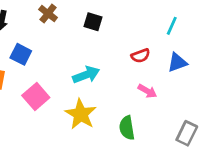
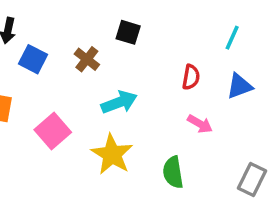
brown cross: (48, 14) -> (87, 59), moved
blue square: (21, 54) -> (33, 59), moved
red semicircle: (141, 56) -> (191, 77), turned -60

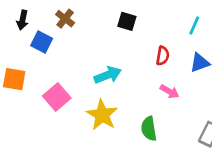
black square: (128, 32) -> (127, 21), moved
brown cross: (87, 59) -> (65, 19), moved

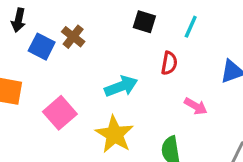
brown cross: (65, 19) -> (73, 37), moved
cyan line: (194, 26) -> (191, 27), moved
red semicircle: (163, 56) -> (169, 63), moved

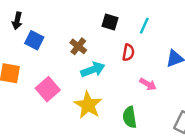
brown cross: (73, 37) -> (78, 46), moved

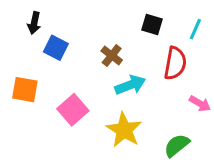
red semicircle: (128, 52) -> (175, 63), size x1.5
green semicircle: (130, 117) -> (177, 145), turned 60

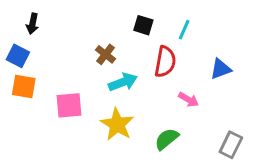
blue square: (56, 48) -> (18, 56), moved
pink square: (73, 110) -> (69, 105), turned 36

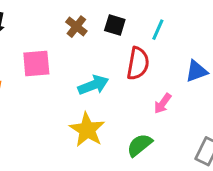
brown cross: (105, 54) -> (76, 27), moved
pink arrow: (189, 100) -> (163, 103), turned 96
pink square: (69, 105) -> (36, 63), moved

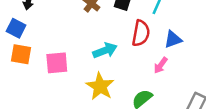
pink square: (36, 63) -> (57, 63), moved
blue triangle: (196, 71) -> (173, 39), moved

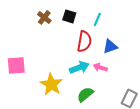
cyan arrow: (105, 50) -> (79, 67), moved
pink arrow: (161, 65) -> (100, 67), turned 72

